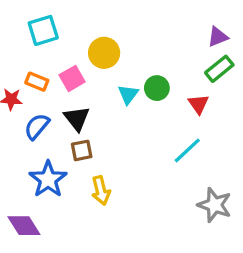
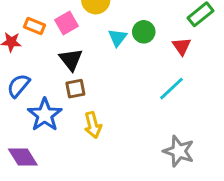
blue semicircle: (37, 126) -> (19, 86), moved
gray star: (215, 205) -> (179, 151), moved

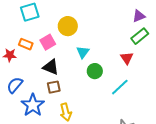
green circle: (144, 32) -> (95, 71), moved
black triangle: (71, 59) -> (51, 67), turned -30

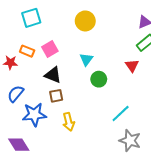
yellow circle: (68, 26) -> (85, 21), moved
cyan line: (120, 87) -> (121, 113), moved
blue star: (33, 105) -> (34, 115), turned 30

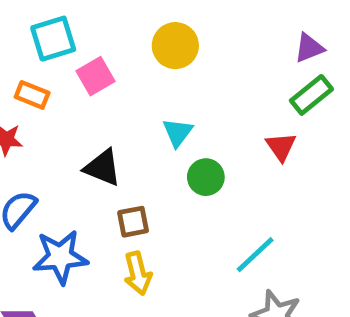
pink square: (50, 49) -> (95, 76), moved
orange rectangle: (27, 51) -> (32, 95), moved
brown square: (56, 96) -> (133, 222), moved

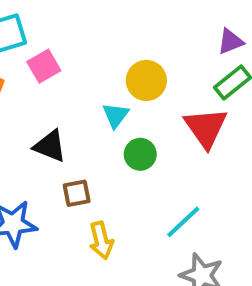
yellow circle: (175, 46) -> (146, 80), moved
red triangle: (281, 147) -> (206, 128), size x1.6
yellow arrow: (138, 273) -> (101, 240), moved

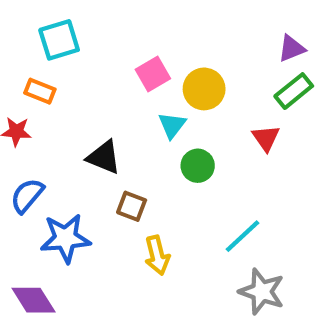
pink square: (44, 66) -> (153, 74), moved
red triangle: (206, 128) -> (266, 138), size x0.6
brown square: (77, 193) -> (132, 206), turned 32

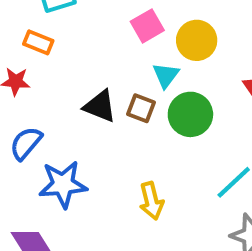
green circle: (198, 166) -> (190, 114), size x1.4
brown square: (132, 206) -> (141, 108), moved

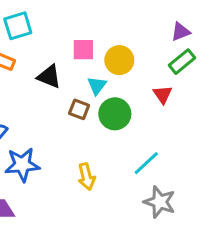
pink square: (147, 26) -> (83, 50), turned 30
black triangle: (100, 106) -> (49, 77), moved

